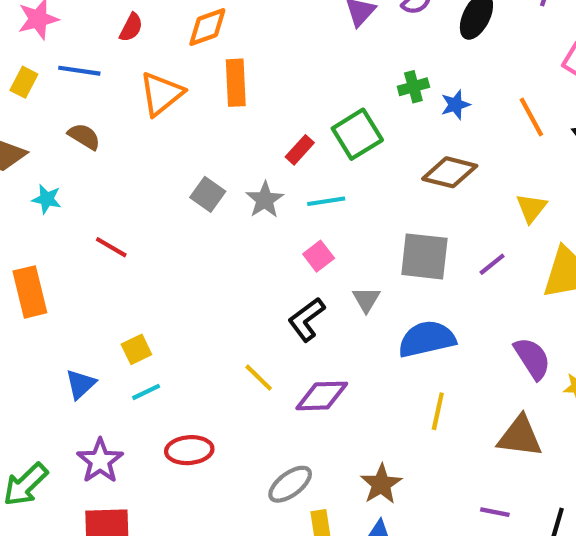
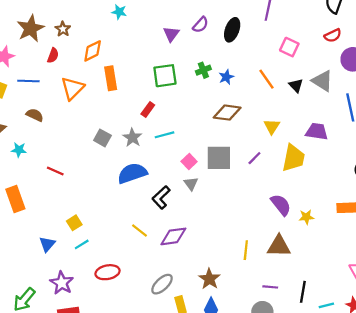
green square: (357, 134) -> (165, 76), moved, turned 30
pink square: (319, 256) -> (189, 162), moved
blue semicircle: (427, 339) -> (132, 173), moved
yellow line: (438, 411) -> (246, 250), moved

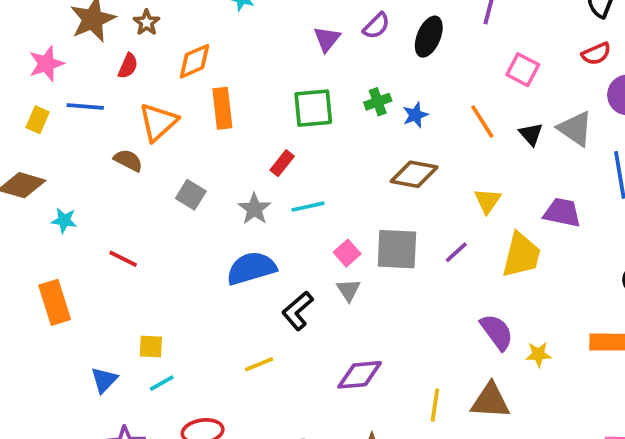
brown semicircle: (35, 115) -> (128, 160), moved
gray square: (102, 138) -> (191, 195), moved
yellow square: (74, 223) -> (151, 347), turned 32
yellow line: (139, 230) -> (259, 364), turned -63
purple diamond: (173, 236) -> (360, 375), moved

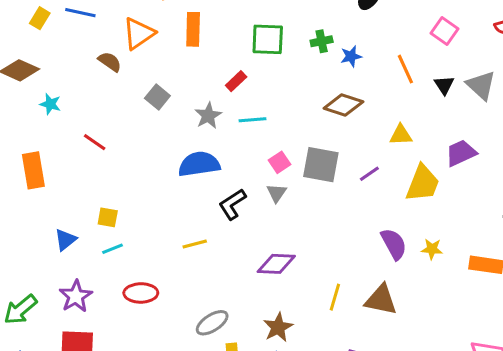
yellow triangle: (487, 201) -> (401, 135), turned 45
purple trapezoid: (562, 213) -> (461, 153), turned -44
yellow star: (538, 354) -> (432, 249), moved

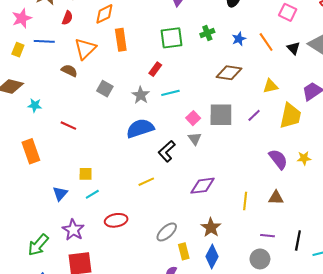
blue star: (351, 56) -> (239, 39), moved
brown triangle: (381, 300) -> (276, 198), size x0.7

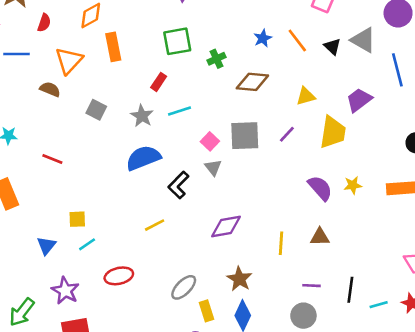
green cross: (207, 33) -> (216, 59), moved

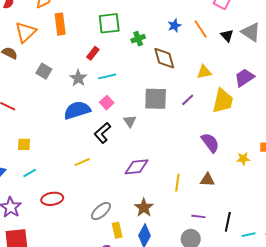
brown diamond: (252, 82) -> (164, 58), turned 65
pink square: (210, 141) -> (107, 103), moved
yellow star: (353, 185) -> (243, 159), moved
yellow square: (77, 219) -> (24, 144), moved

